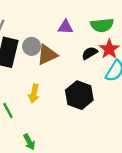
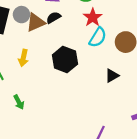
black semicircle: (90, 53) -> (54, 18), moved

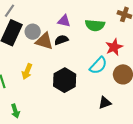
red star: (93, 17) -> (114, 47), moved
brown triangle: (36, 22) -> (44, 41), turned 30

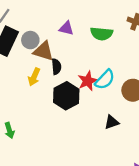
black semicircle: (61, 40) -> (56, 67), moved, turned 104
red star: (114, 47) -> (88, 81), moved
yellow arrow: (27, 71) -> (34, 77), moved

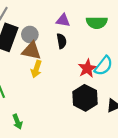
brown triangle: (43, 51) -> (31, 51), moved
black semicircle: (56, 67) -> (62, 41), moved
black hexagon: (66, 96) -> (85, 98), moved

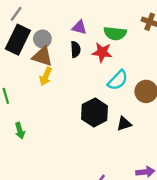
red star: (87, 68) -> (102, 52), moved, turned 30

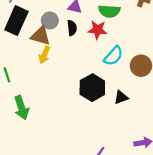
gray circle: (42, 39) -> (50, 20), moved
green arrow: (20, 131) -> (21, 108), size x1.5

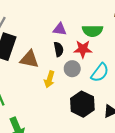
gray circle: (50, 20) -> (72, 69), moved
yellow arrow: (44, 55) -> (49, 79), moved

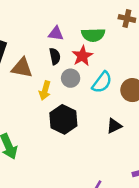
red star: (83, 49) -> (82, 56), turned -30
black hexagon: (82, 104) -> (63, 119), moved

